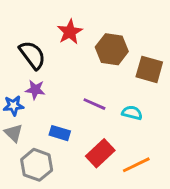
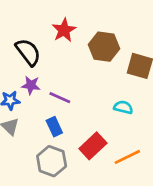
purple line: (94, 104) -> (60, 98), moved
blue rectangle: (60, 133) -> (54, 127), turned 48
gray hexagon: (37, 165) -> (52, 161), moved

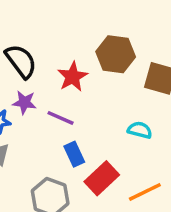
red star: (64, 30) -> (73, 77), moved
blue rectangle: (54, 127) -> (74, 154), moved

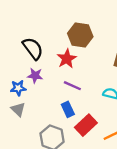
brown hexagon: (116, 54) -> (80, 35), moved
purple line: (61, 118) -> (72, 86), moved

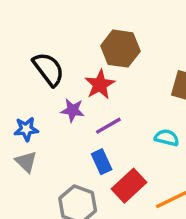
purple star: (35, 76) -> (72, 110), moved
purple line: (72, 86) -> (108, 126), turned -54

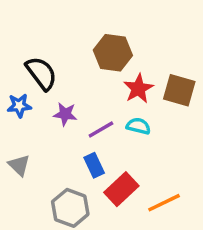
red star: (100, 85) -> (138, 89), moved
blue star: (26, 129) -> (19, 106), moved
cyan semicircle: (167, 138) -> (138, 126), moved

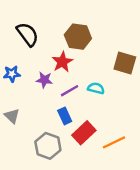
black semicircle: (41, 73) -> (27, 34), moved
red star: (138, 89) -> (62, 62), moved

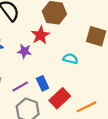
purple line: (70, 91) -> (20, 87), moved

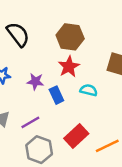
red star: (40, 35) -> (69, 67), moved
blue rectangle: (43, 83) -> (56, 95), moved

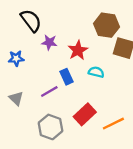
brown hexagon: (70, 37) -> (106, 25), moved
purple star: (35, 81) -> (49, 42), moved
purple line: (30, 122) -> (49, 92), moved

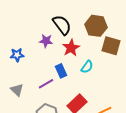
black semicircle: (31, 21) -> (62, 25), moved
cyan semicircle: (96, 72) -> (87, 67), turned 112

